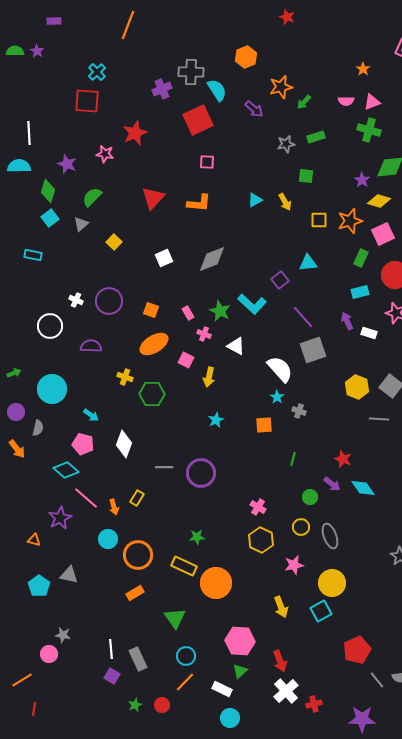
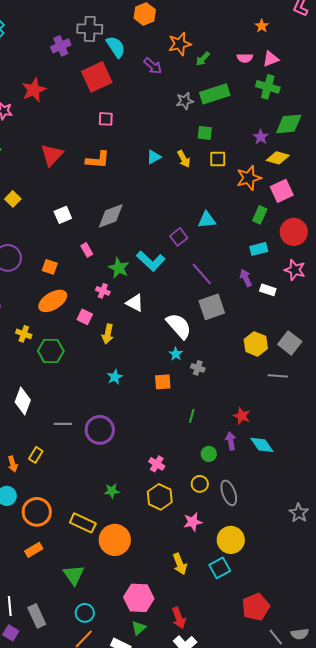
green rectangle: (316, 137) -> (215, 94), size x1.6
yellow square: (319, 220) -> (218, 159), moved
pink rectangle: (188, 313) -> (87, 250), moved
purple arrow: (332, 484) -> (231, 441), turned -138
green star: (197, 537) -> (112, 491), moved

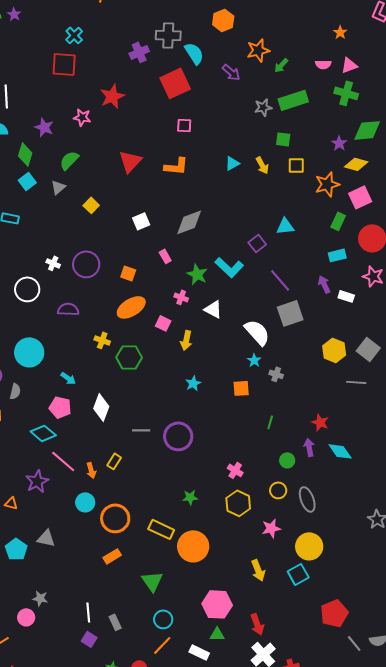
gray rectangle: (37, 616) -> (115, 622), size x0.7
green triangle: (139, 628) -> (217, 634), turned 42

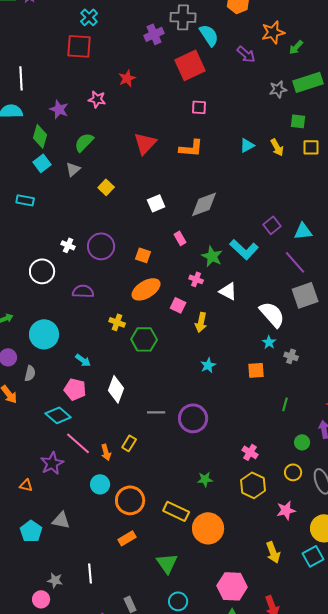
red star: (112, 96) -> (127, 78), size x0.7
cyan triangle: (285, 226) -> (303, 231), moved
white line: (88, 612) -> (90, 573), moved

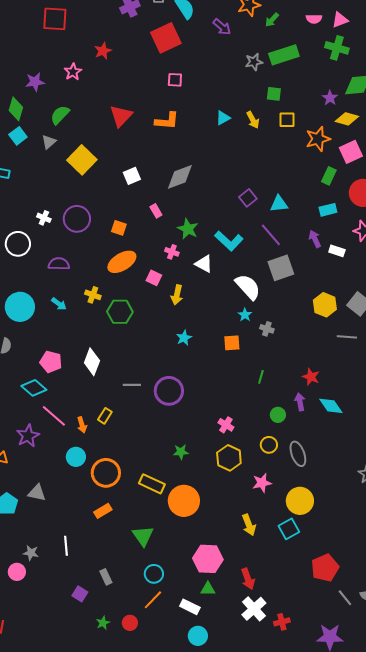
pink star: (97, 99) -> (73, 72), turned 30
purple star: (59, 109) -> (35, 82), turned -30
yellow square: (106, 187) -> (82, 160), size x1.8
cyan L-shape: (244, 249) -> (229, 241), moved
cyan arrow: (83, 360) -> (59, 304), moved

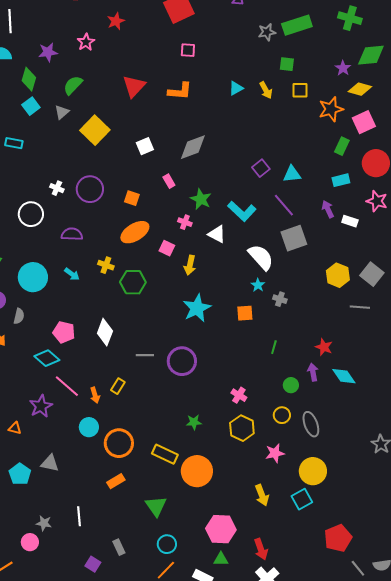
cyan star: (184, 338) -> (197, 308), size x1.8

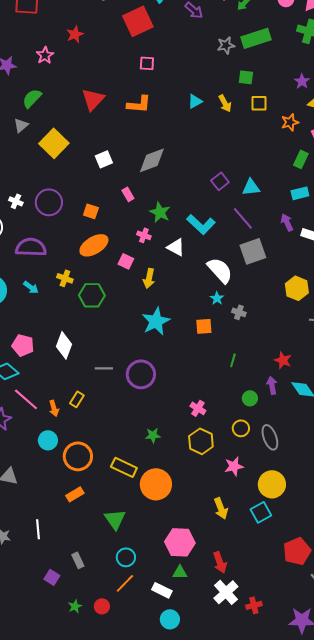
orange star: (331, 109) -> (290, 122), size x0.7
purple semicircle: (72, 234) -> (31, 247), size x1.4

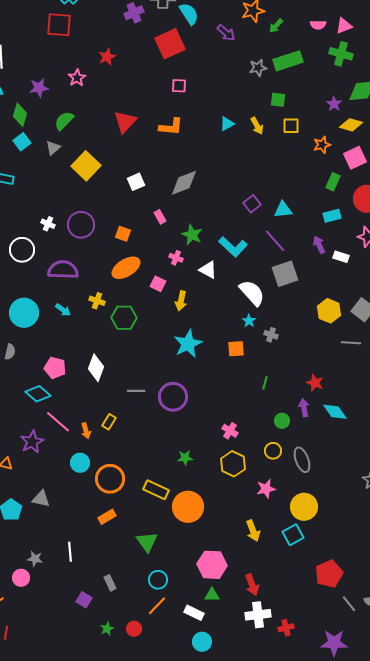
white cross: (226, 592) -> (258, 615), turned 35

